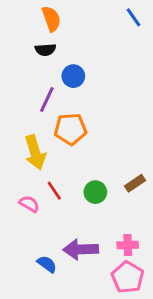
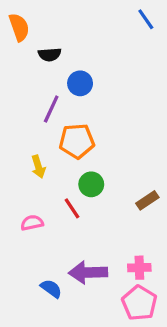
orange semicircle: (51, 19) -> (19, 27), moved
yellow arrow: (35, 152) -> (38, 167), size x0.6
red line: (54, 191) -> (72, 208), moved
green circle: (95, 192) -> (91, 184), moved
pink semicircle: (29, 204) -> (32, 223), turned -42

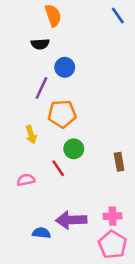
orange semicircle: (19, 27) -> (53, 16), moved
brown rectangle: (147, 200) -> (119, 162), turned -66
blue semicircle: (51, 289) -> (41, 233), turned -30

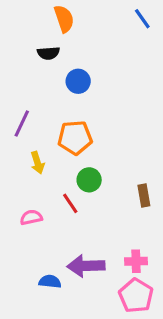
purple line: (41, 88) -> (22, 124), moved

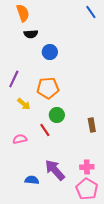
orange semicircle: (64, 19) -> (23, 13), moved
yellow arrow: (37, 163) -> (24, 104), turned -32
purple arrow: (86, 266) -> (55, 170), turned 50

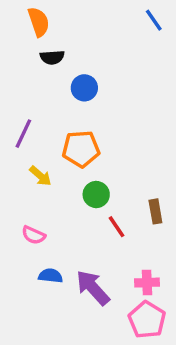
red line: (45, 130) -> (117, 227), moved
pink semicircle: (20, 139) -> (34, 235), turned -144
blue semicircle: (32, 180) -> (50, 276), moved

